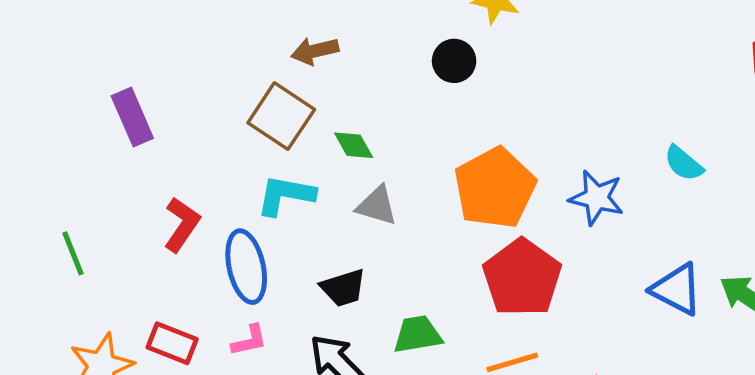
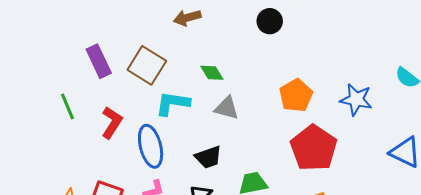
brown square: (281, 116) -> (147, 65), moved
purple rectangle: (132, 117) -> (99, 61), moved
orange pentagon: (495, 188) -> (296, 95), size x0.7
green line: (73, 253) -> (68, 106), moved

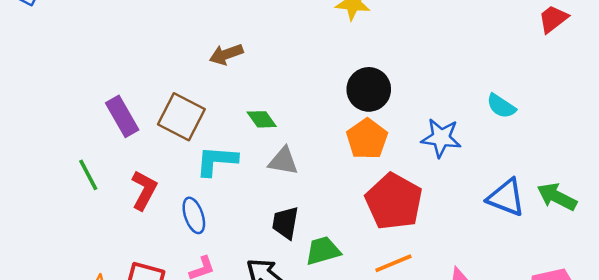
black circle: (270, 21) -> (369, 89), moved, size x1.4
blue ellipse: (151, 146) -> (194, 215), size x0.7
black trapezoid: (208, 157) -> (285, 223), moved, turned 124

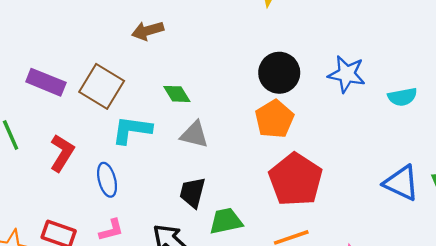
cyan semicircle: (501, 106) -> (402, 97), turned -48
purple rectangle: (122, 116) -> (46, 82), turned -42
blue star: (441, 138) -> (347, 74), moved

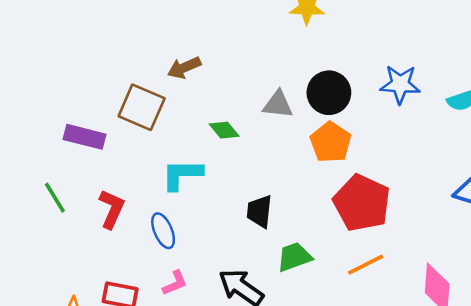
brown square: (102, 86) -> (142, 107), moved
gray triangle: (194, 134) -> (278, 104), moved
black trapezoid: (192, 193) -> (259, 211), moved

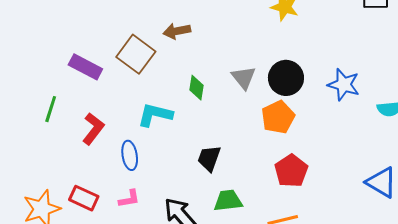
gray triangle: (278, 104) -> (244, 78), turned 32
green diamond: (224, 130) -> (197, 88), turned 35
green line: (55, 198) -> (51, 109), turned 36
red pentagon: (362, 203) -> (291, 171), size x0.7

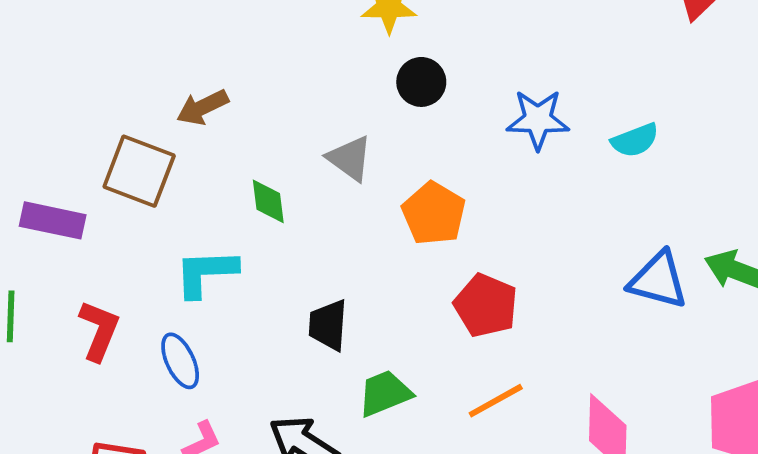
black circle: (286, 78) -> (421, 82), moved, size x0.7

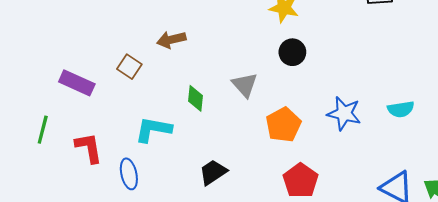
blue star: (538, 120) -> (344, 113), moved
brown square: (139, 171) -> (129, 67), size x0.6
black trapezoid: (328, 325) -> (213, 172), turned 40
red L-shape: (99, 330) -> (89, 148), turned -44

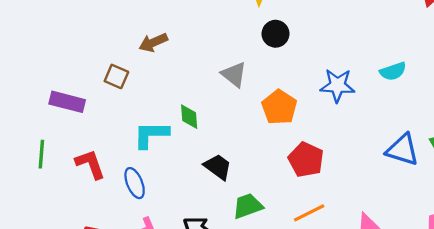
green diamond: (196, 98) -> (189, 117), moved
black trapezoid: (213, 172) -> (218, 167), turned 80

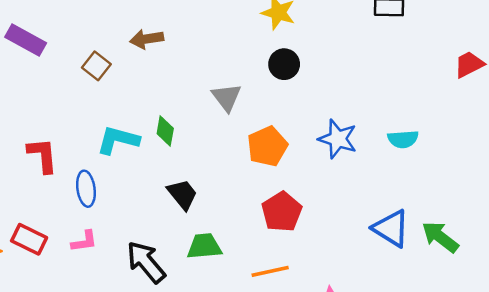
purple rectangle: (67, 102) -> (26, 40), moved

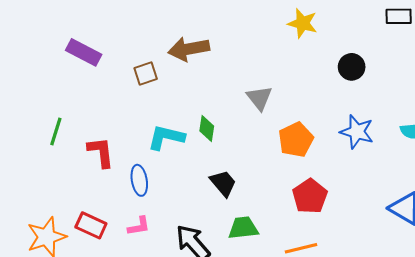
brown arrow: (147, 39) -> (189, 49), size x1.4
black circle: (284, 64) -> (352, 67), moved
brown square: (96, 66) -> (146, 73), turned 35

